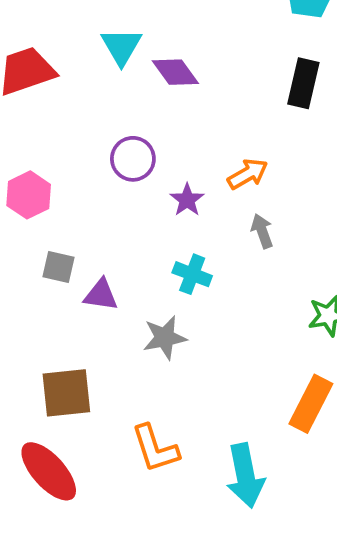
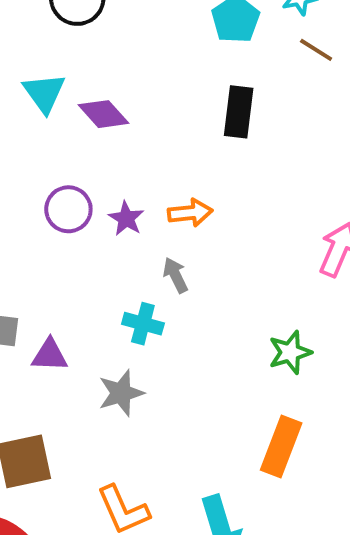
orange arrow: (248, 174) -> (190, 213), turned 30
purple star: (187, 200) -> (126, 218), moved
gray arrow: (262, 231) -> (176, 275), moved

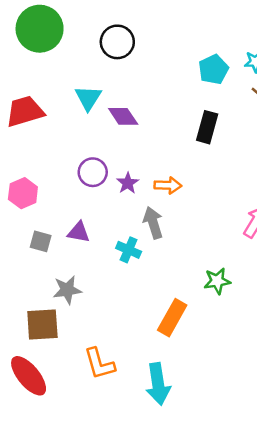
gray arrow: (176, 275) -> (153, 223), size x1.4
purple triangle: (50, 355) -> (79, 232), moved
gray star: (121, 393) -> (67, 290), moved
orange rectangle: (281, 446) -> (172, 318), moved

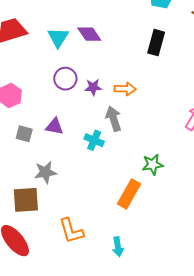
cyan triangle: (88, 98) -> (58, 37), moved
purple star: (128, 183) -> (93, 87), turned 30
green star: (217, 281) -> (153, 164), moved
cyan arrow: (158, 384) -> (118, 247), size x0.6

